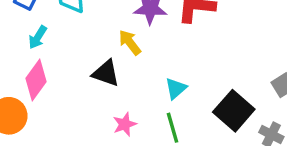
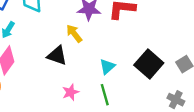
black square: (234, 111) -> (149, 64), moved

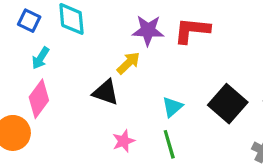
yellow arrow: (74, 33) -> (128, 63), turned 84

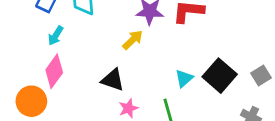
black triangle: (106, 92) -> (113, 80), moved
cyan triangle: (172, 107) -> (184, 78), moved

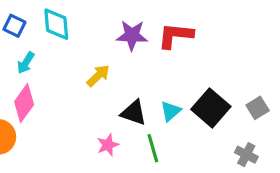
yellow arrow: (133, 40) -> (98, 76), moved
black triangle: (113, 80) -> (134, 113), moved

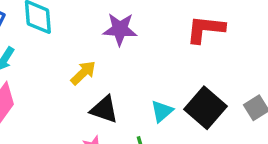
red L-shape: (175, 35) -> (206, 29), moved
black triangle: (134, 113) -> (104, 110), moved

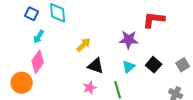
purple star: (120, 29) -> (129, 40), moved
black square: (206, 108) -> (154, 65), size x0.7

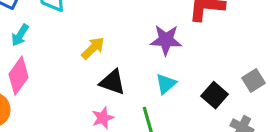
black square: (154, 65) -> (215, 95), moved

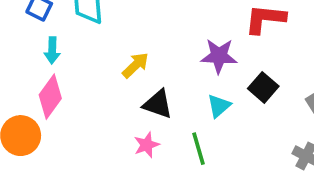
cyan arrow: (20, 35) -> (52, 50), turned -30
black square: (215, 95) -> (263, 87), moved

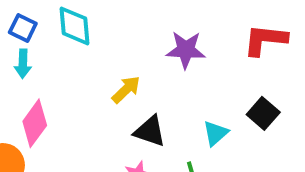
cyan arrow: (52, 50) -> (23, 64), moved
purple star: (219, 56) -> (186, 50), moved

